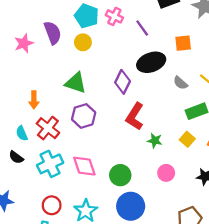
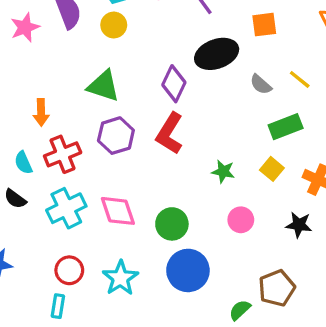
red L-shape: (135, 116) -> (170, 133), moved
red cross: (48, 128) -> (63, 154), turned 30

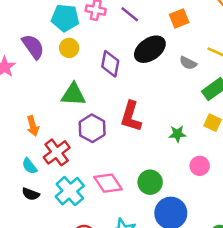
purple diamond: (174, 84) -> (110, 64), moved

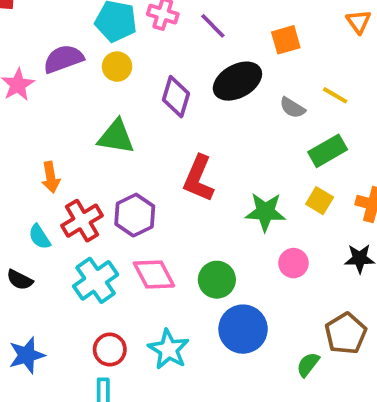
purple semicircle: (33, 47) -> (63, 59), turned -80
purple hexagon: (92, 128) -> (135, 215), moved
green star: (177, 134) -> (265, 212), size x1.5
black semicircle: (31, 194) -> (20, 280), moved

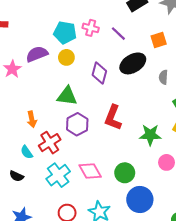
gray semicircle: (292, 108) -> (163, 77), turned 64
purple hexagon: (135, 215) -> (77, 124), moved

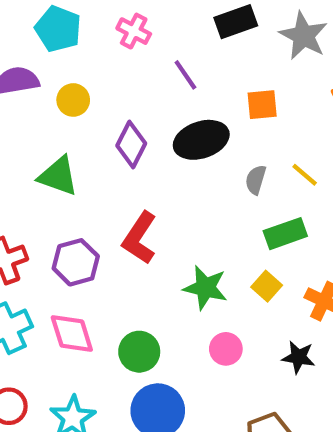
pink cross: (91, 28) -> (134, 31), moved
cyan pentagon: (65, 33) -> (58, 29), moved
purple hexagon: (77, 124) -> (76, 262), moved

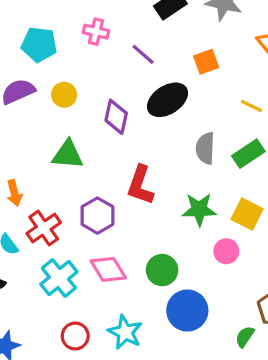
gray semicircle: (256, 180) -> (205, 148), moved, size x1.4
yellow square: (267, 286) -> (247, 214), moved, size x1.4

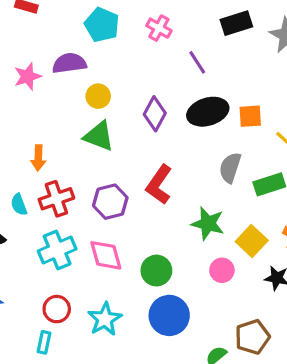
orange square: (206, 62) -> (250, 116), moved
yellow circle: (64, 95) -> (98, 96), moved

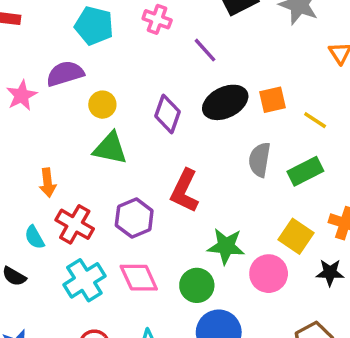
red cross: (56, 199) -> (75, 224), turned -32
green star: (208, 224) -> (226, 246), moved
pink circle: (222, 270) -> (269, 274), size x1.4

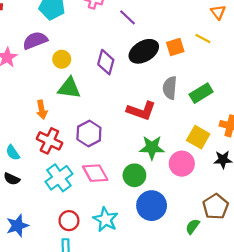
yellow line: (315, 120) -> (203, 39), moved
orange arrow: (48, 183) -> (42, 110), moved
red L-shape: (185, 191) -> (141, 111), moved, turned -92
cyan semicircle: (35, 237) -> (13, 153), moved

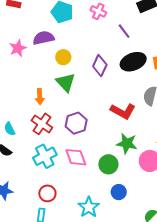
green triangle: (69, 88) -> (66, 82), turned 30
blue circle: (152, 206) -> (119, 192), size x0.6
cyan star: (106, 219) -> (89, 207), moved

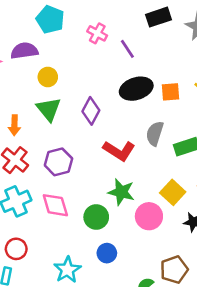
pink cross: (98, 11) -> (97, 33), moved
purple diamond: (100, 66) -> (91, 111), moved

